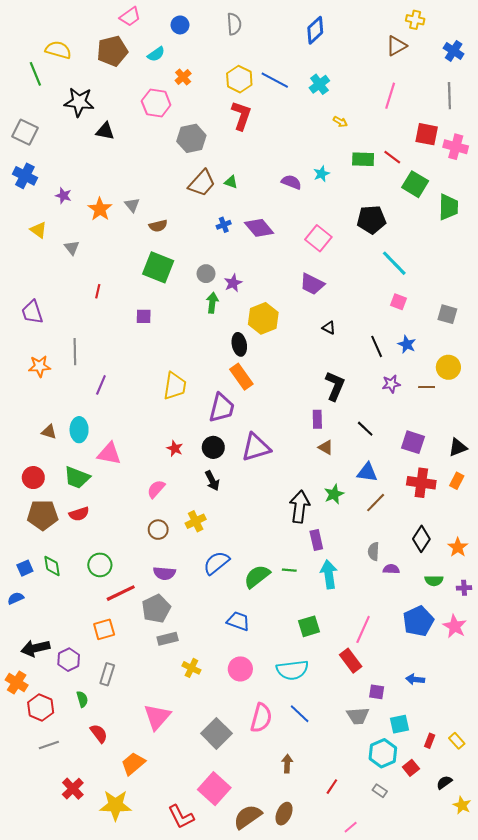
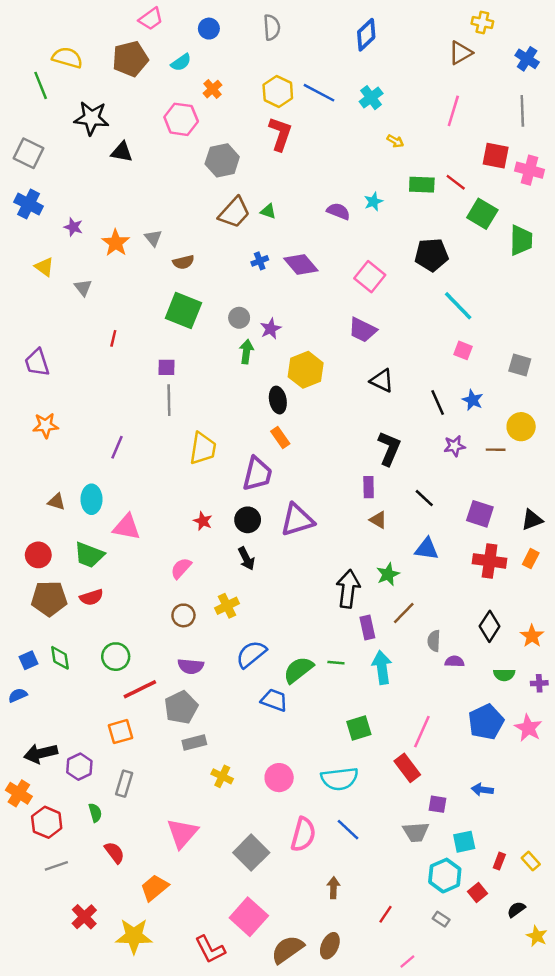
black triangle: (329, 328) -> (382, 381), size x1.5
gray line: (75, 352) -> (169, 400), moved
orange rectangle: (241, 377) -> (280, 438), size x0.7
brown line: (376, 503) -> (404, 613), moved
blue trapezoid: (238, 621) -> (274, 700), moved

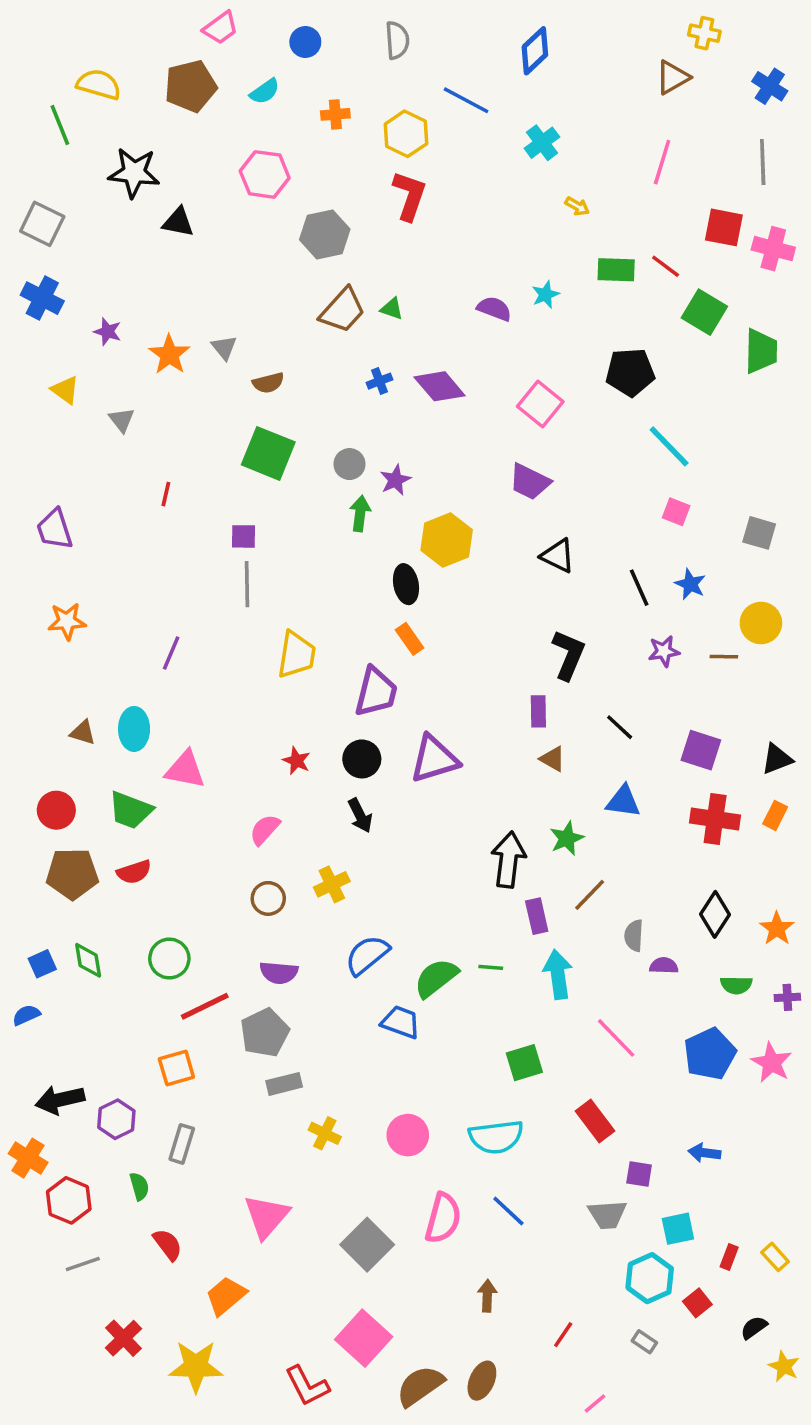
orange cross: (212, 89) -> (335, 114), moved, turned 36
blue line: (319, 93) -> (466, 100), moved
pink line: (422, 732) -> (616, 1038), moved, turned -68

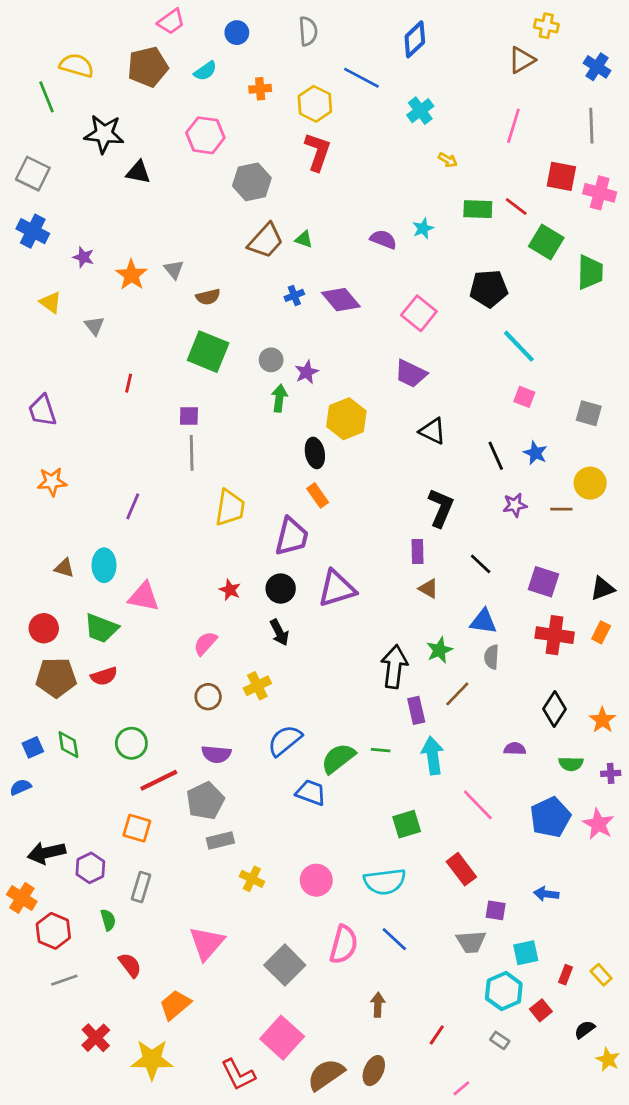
gray semicircle: (634, 936) -> (492, 657), moved
orange square: (176, 1068) -> (137, 828), turned 32

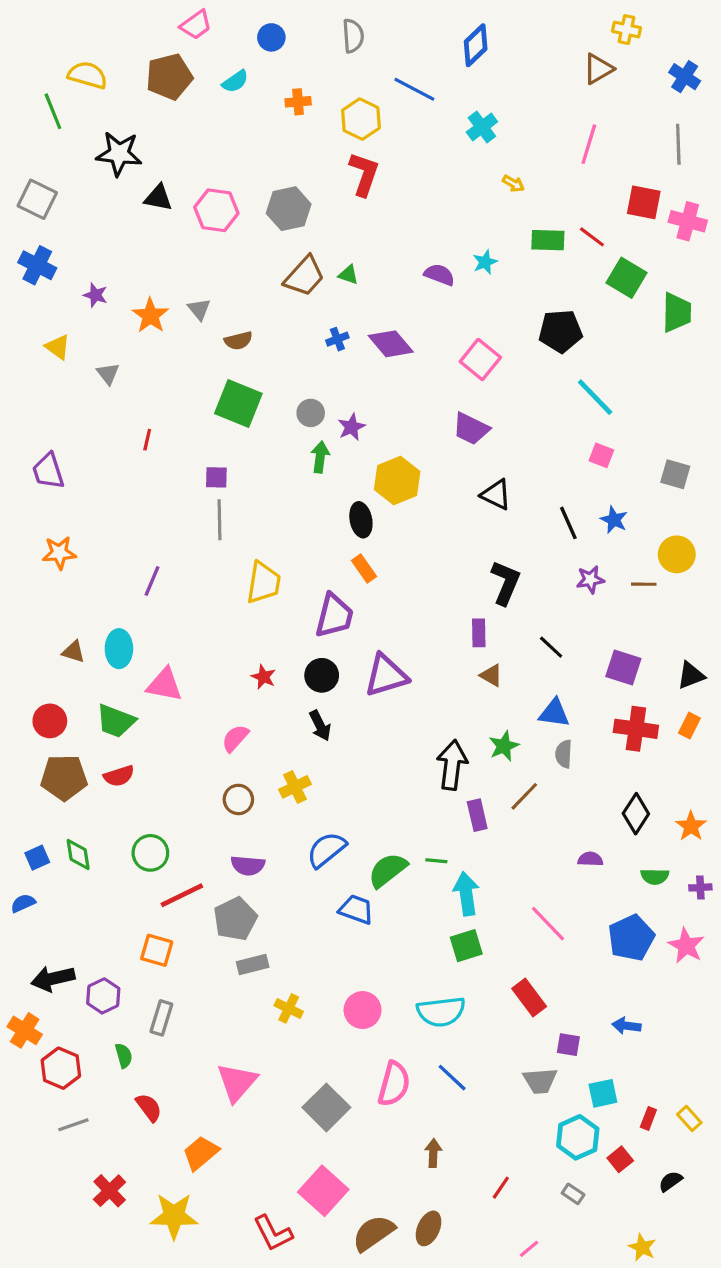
pink hexagon: (205, 135) -> (216, 210), moved
cyan arrow: (433, 756) -> (466, 894), moved
yellow star: (608, 1060) -> (642, 1247), moved

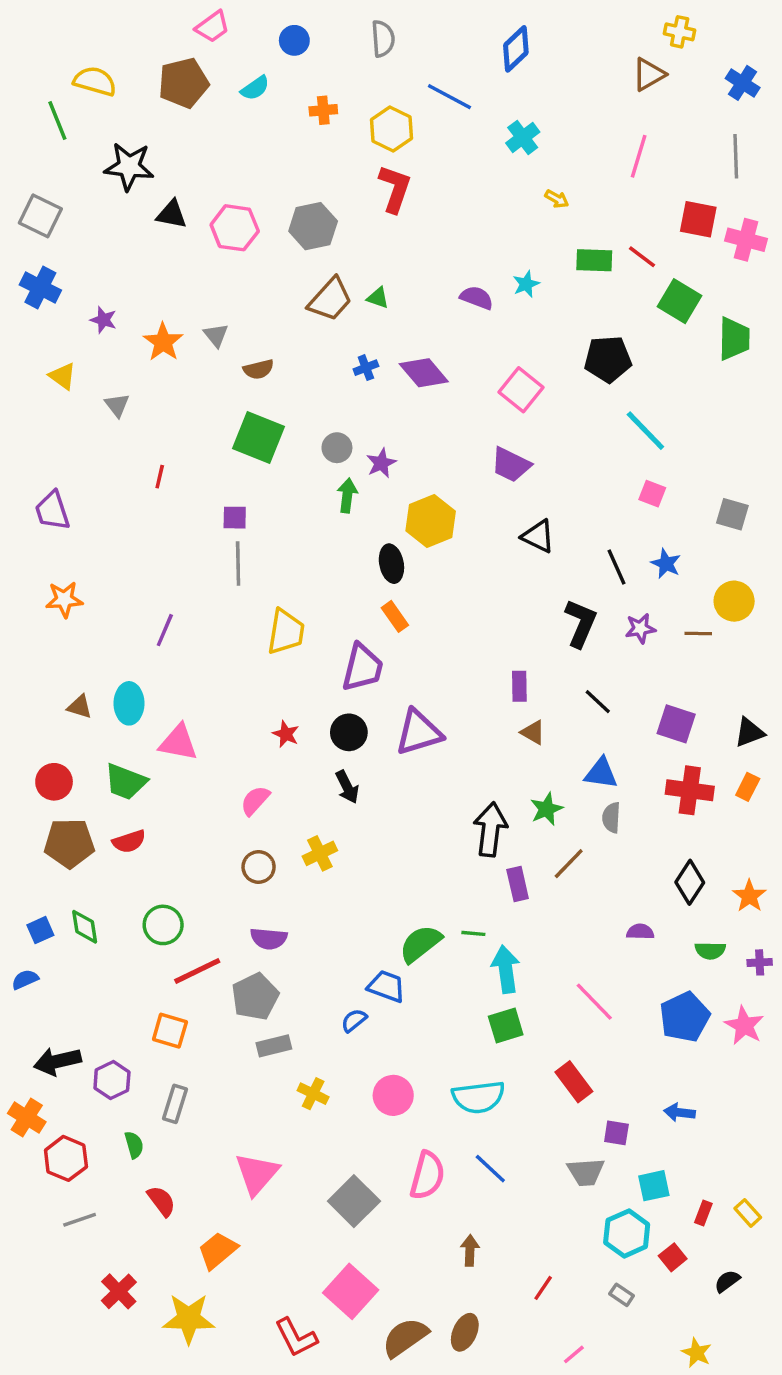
black L-shape: (505, 583) -> (581, 623), moved
blue semicircle: (326, 850) -> (354, 1020), moved, size x0.6

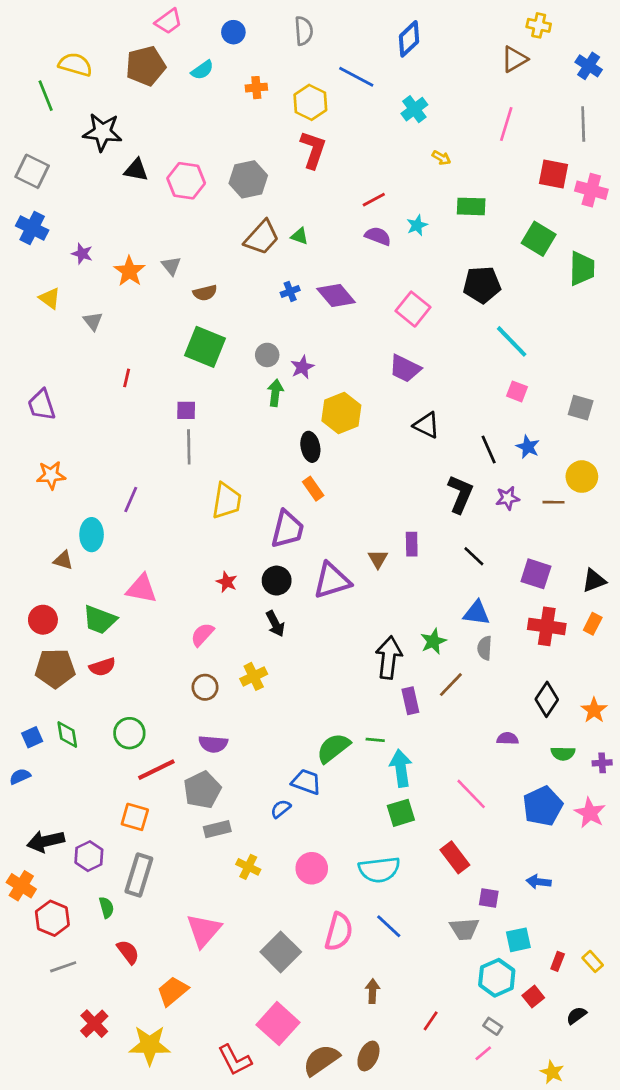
red line: (642, 257) -> (374, 200), moved, turned -65
cyan ellipse: (129, 703) -> (92, 535), moved
brown triangle: (533, 732) -> (378, 559), moved, turned 30
gray rectangle: (175, 1104) -> (139, 875), size x1.4
pink line: (574, 1354) -> (483, 1053), moved

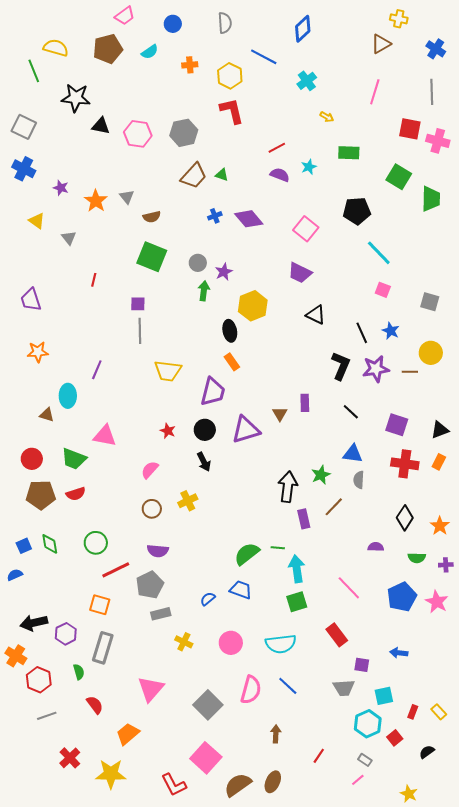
red L-shape: (313, 150) -> (232, 111), turned -32
purple star: (508, 498) -> (376, 369), size x1.5
yellow trapezoid: (227, 501) -> (168, 371), turned 88
blue trapezoid: (306, 782) -> (241, 590), moved

